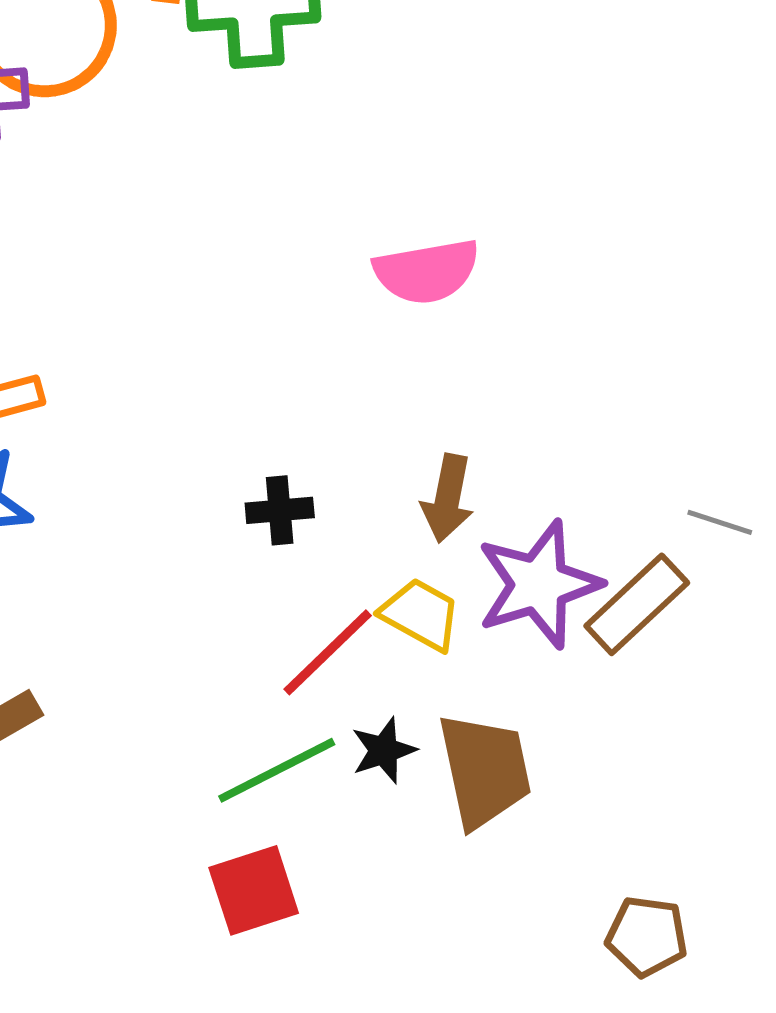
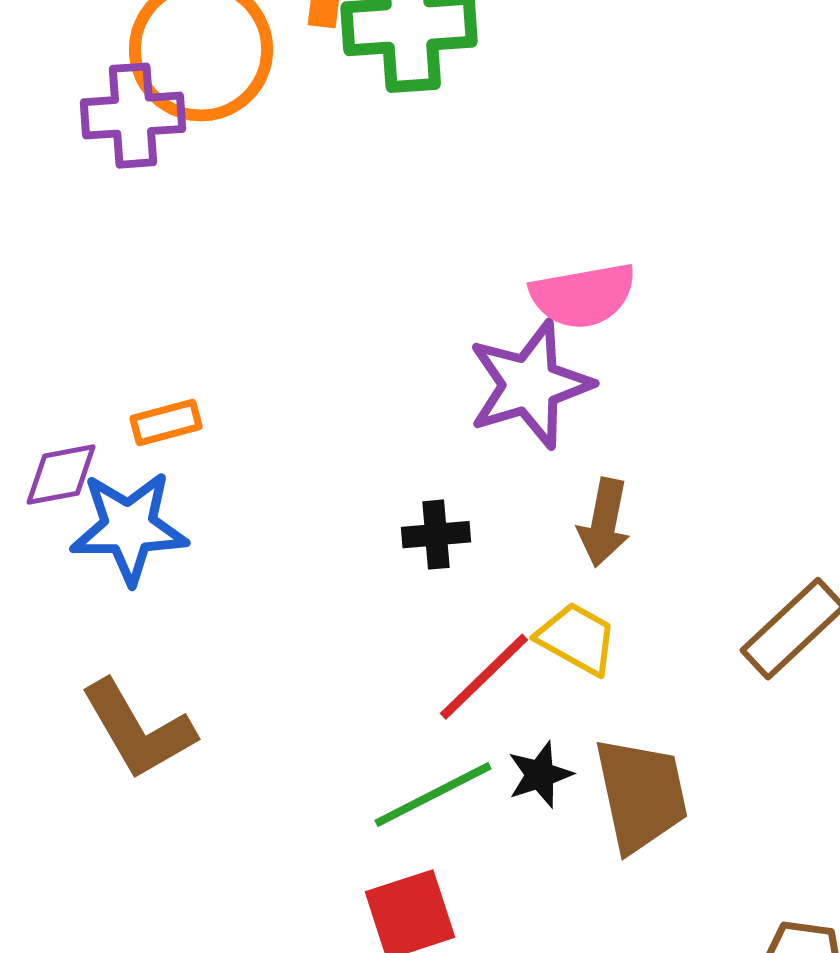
purple star: (539, 584) -> (530, 385), moved

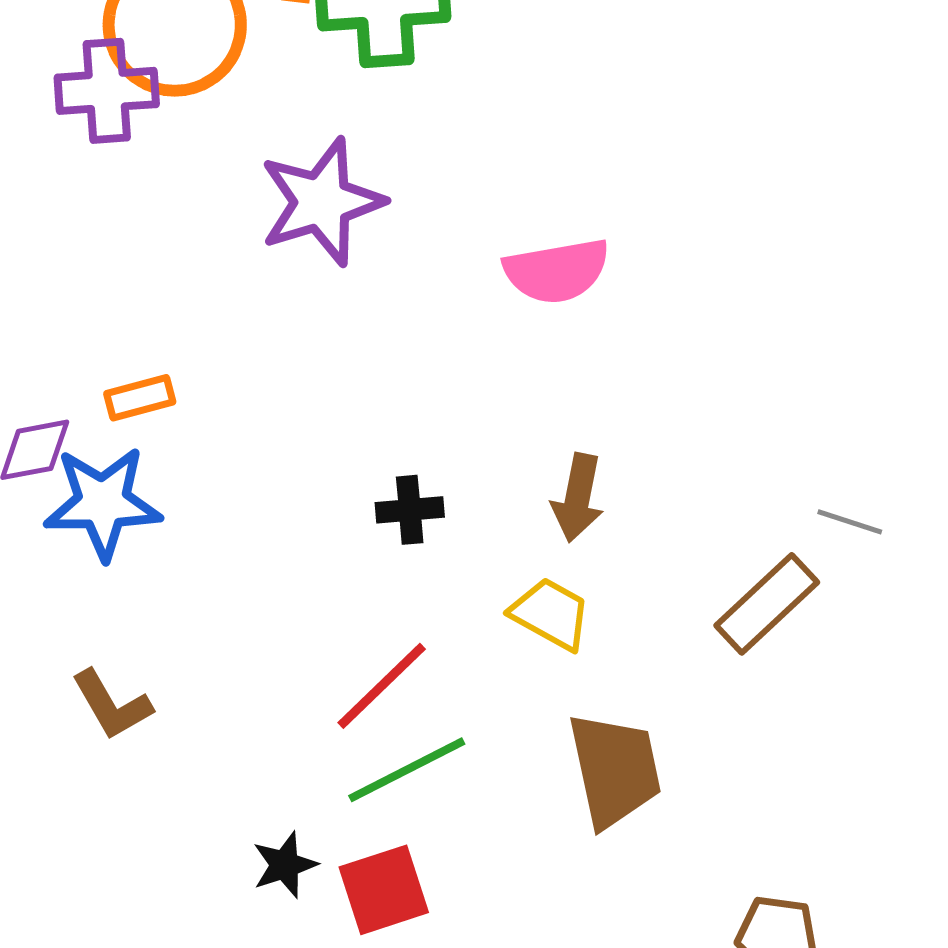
purple star: (530, 385) -> (322, 202), moved
red line: (484, 677) -> (382, 686), moved
brown L-shape: (138, 730) -> (112, 705), size x0.7
black star: (540, 775) -> (285, 865), moved

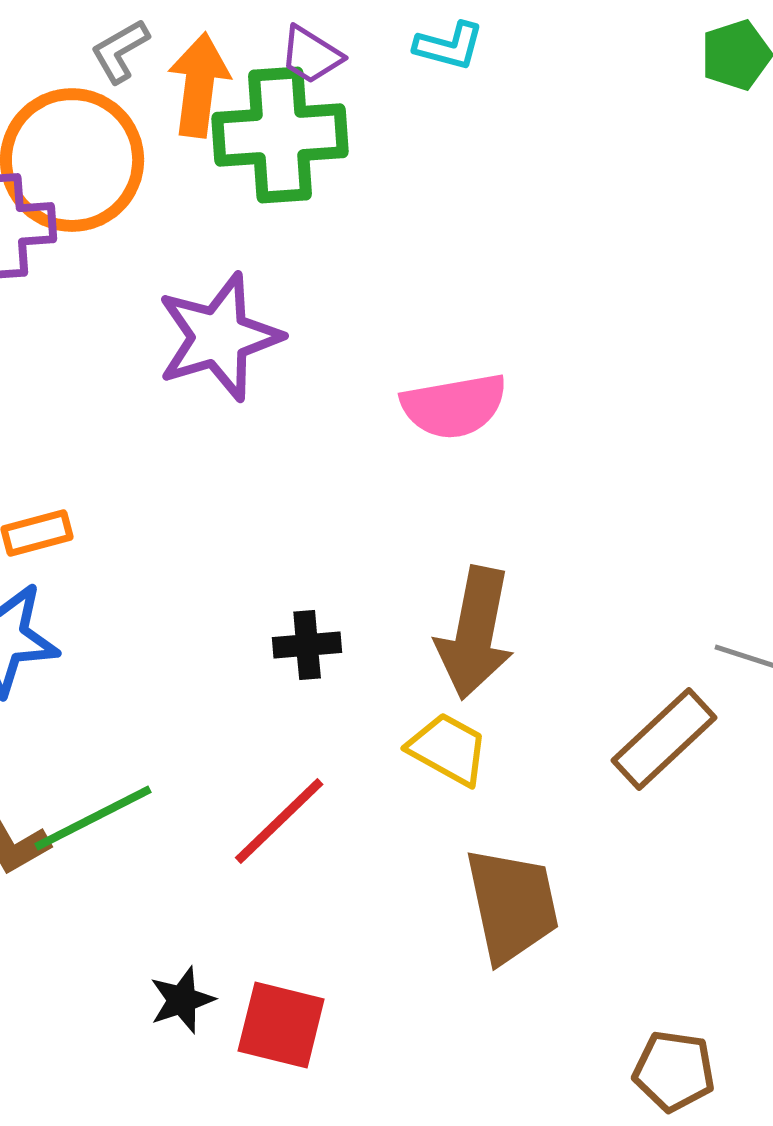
brown arrow: (578, 498) -> (475, 633), size x1.5
green line: (407, 770) -> (93, 818), moved
red square: (384, 890) -> (281, 1025), turned 32

